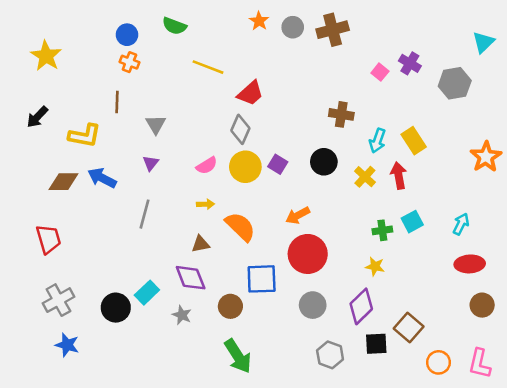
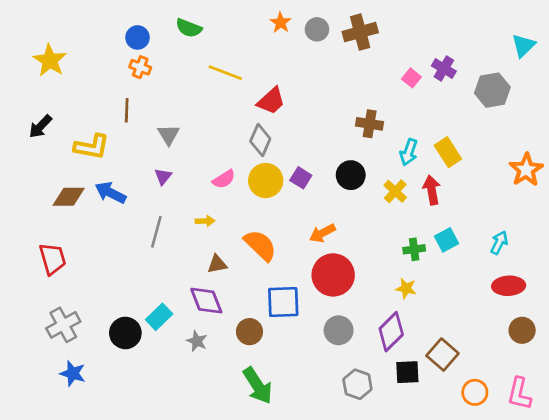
yellow arrow: (205, 204) -> (205, 221), moved

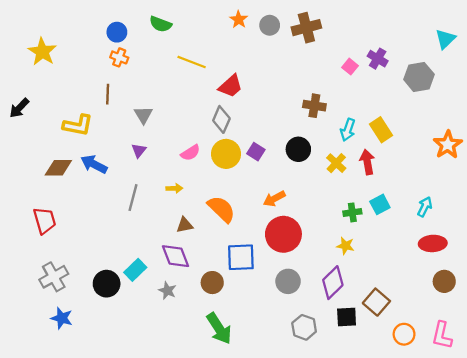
black arrow: (40, 127) -> (19, 108), moved

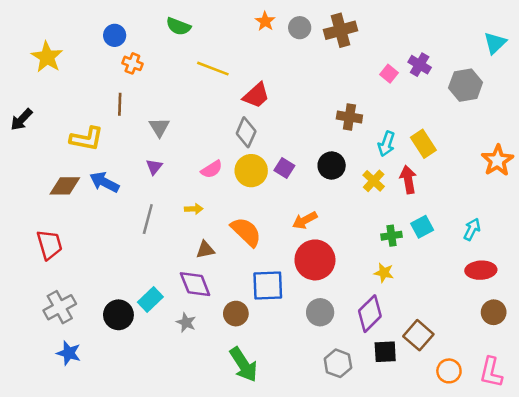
blue circle: (117, 32) -> (115, 35), moved

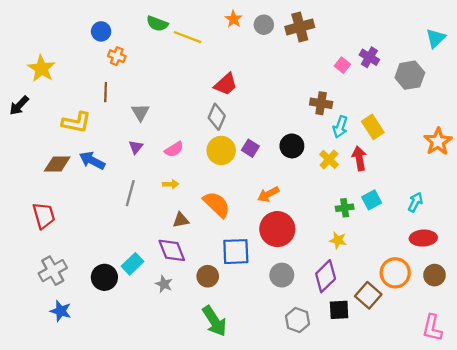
yellow star: (47, 57) -> (42, 68), moved
yellow line: (213, 69) -> (187, 37), moved
brown cross: (349, 117) -> (321, 103), moved
pink semicircle: (212, 169) -> (174, 149), moved
orange circle: (449, 371) -> (395, 273), moved, size x1.4

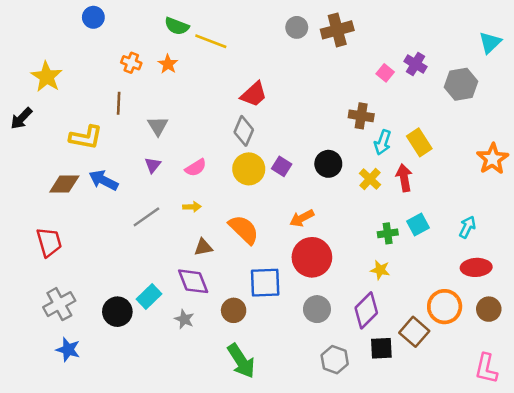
orange star: (234, 19) -> (168, 64), moved
blue circle: (101, 31) -> (93, 17), moved
gray line: (130, 193) -> (146, 217), turned 40

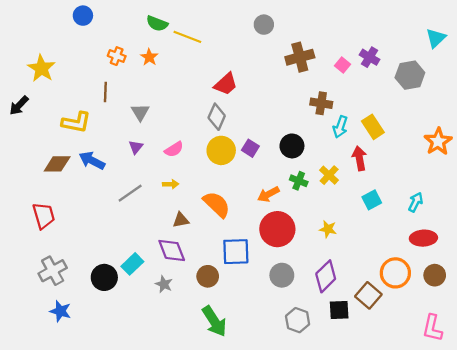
brown cross: (337, 30) -> (300, 57), moved
yellow cross: (370, 179) -> (329, 175), moved
green cross: (388, 233) -> (299, 181), moved, turned 30
yellow star: (380, 270) -> (328, 229), moved

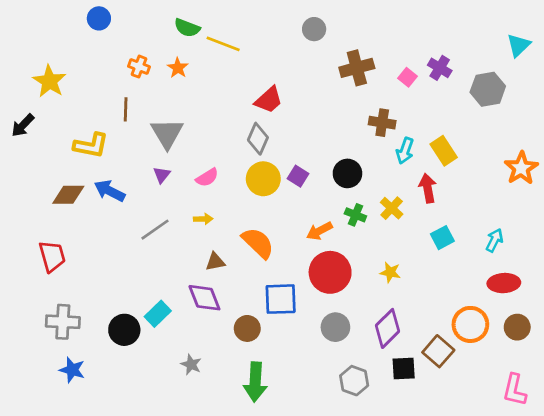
gray triangle: (140, 112) -> (167, 133), size x1.5
gray cross: (53, 271) -> (63, 322), turned 32
gray star: (164, 284) -> (191, 365), moved
green arrow: (214, 321) -> (255, 382), turned 36

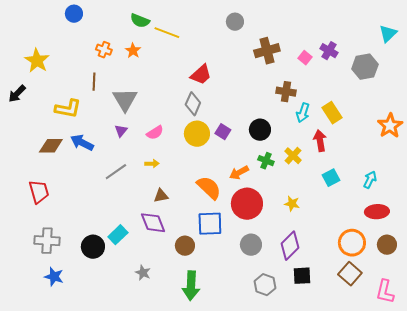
orange semicircle: (258, 243) -> (209, 188), moved
brown square: (438, 351) -> (350, 274), moved

